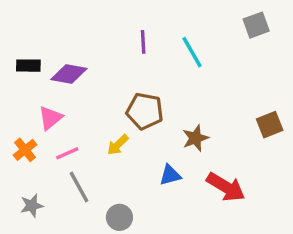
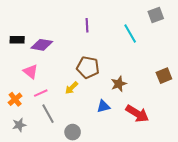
cyan line: (192, 52) -> (130, 34), moved
pink triangle: (50, 118) -> (30, 72), turned -42
orange cross: (25, 150) -> (15, 99), moved

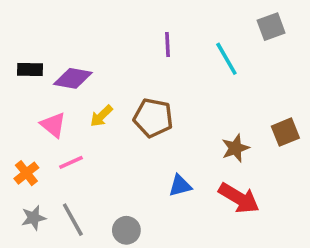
purple line: (87, 25) -> (167, 45), moved
brown star: (119, 84) -> (235, 148), moved
yellow arrow: (72, 88) -> (101, 116), moved
gray line: (48, 114) -> (73, 220), moved

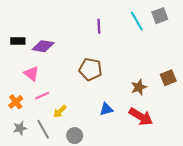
cyan line: (226, 59) -> (137, 21), moved
yellow arrow: (101, 116) -> (60, 111), moved

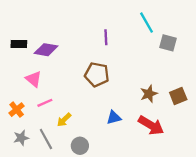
gray square: (160, 16) -> (168, 43), moved, turned 35
purple line: (99, 26) -> (106, 37), moved
brown square: (168, 78) -> (178, 96), moved

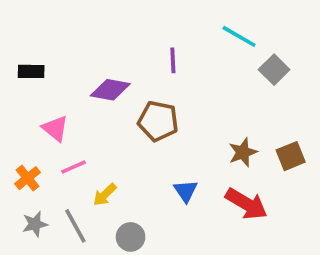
cyan line: (147, 23) -> (239, 36), turned -30
gray square: (168, 43) -> (274, 70), turned 30
purple diamond: (46, 50) -> (110, 90), moved
blue triangle: (114, 117) -> (186, 191), turned -49

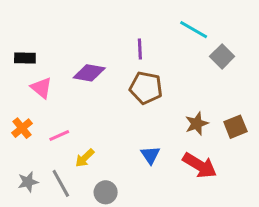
brown pentagon: (158, 121) -> (146, 88), moved
pink triangle: (55, 128) -> (41, 88), moved
orange cross: (28, 178) -> (22, 128), moved

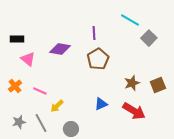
brown pentagon: (146, 88) -> (98, 59), turned 30
pink line: (59, 136) -> (40, 91), turned 48
blue triangle: (150, 155) -> (101, 104), turned 40

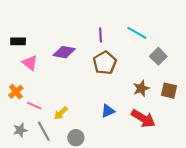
cyan line: (130, 20) -> (137, 33), moved
gray square: (149, 38) -> (158, 56), moved
brown square: (158, 85) -> (169, 91), turned 35
pink line: (40, 91) -> (34, 106), moved

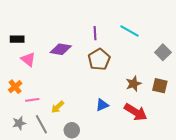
gray square: (158, 56) -> (163, 52), moved
pink line: (34, 106) -> (32, 100), turned -32

